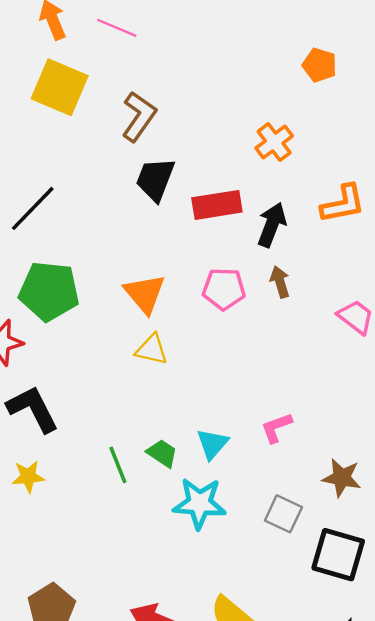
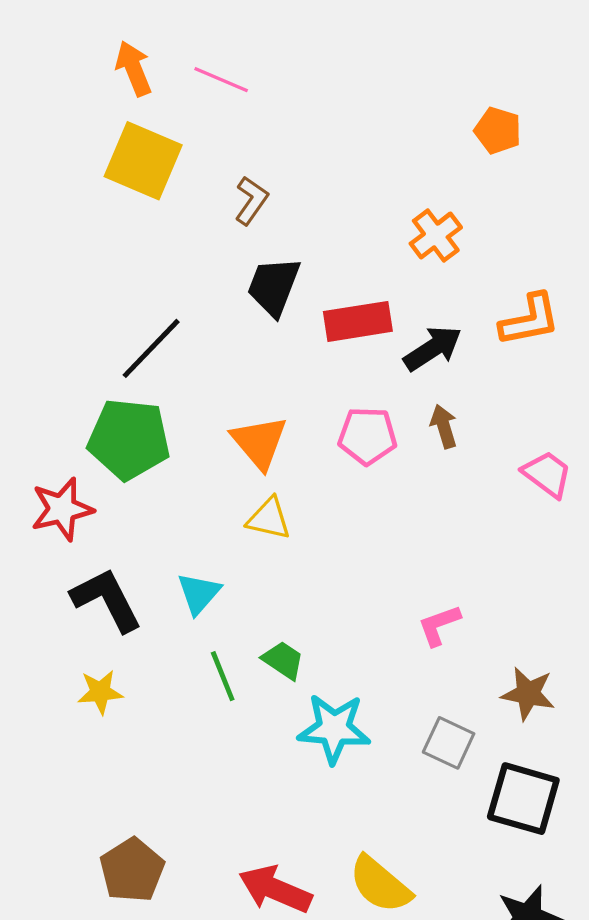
brown L-shape: (139, 116) -> (251, 201), size x0.7
black line: (33, 208) -> (151, 348), moved
black arrow: (272, 225) -> (433, 348), turned 36
cyan triangle: (212, 444) -> (199, 593), moved

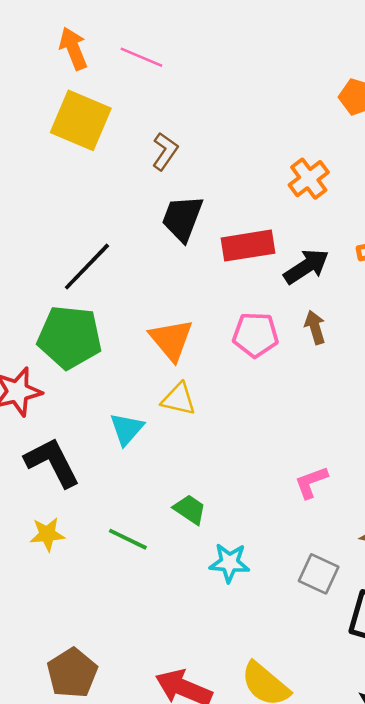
cyan triangle: (199, 593) -> (127, 429), moved
green line: (223, 676) -> (128, 539), moved, turned -42
cyan star: (334, 729) -> (229, 563), size x0.7

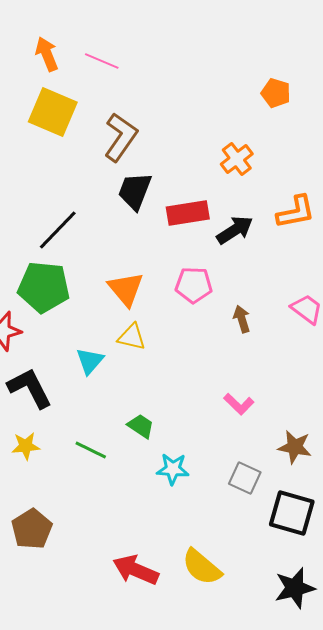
brown L-shape: (165, 151) -> (121, 137), size x1.6
brown arrow: (315, 327) -> (242, 319), moved
pink L-shape: (311, 482) -> (239, 404), turned -116
brown pentagon: (72, 673) -> (32, 529), moved

